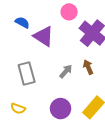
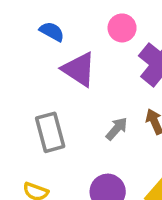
blue semicircle: (22, 23) -> (52, 32), moved

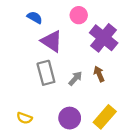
gray rectangle: (50, 132) -> (46, 73), moved

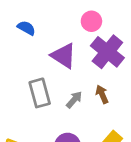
pink circle: (79, 15) -> (91, 21), moved
purple triangle: (52, 41) -> (64, 56), moved

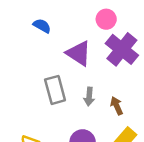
brown arrow: (102, 94) -> (117, 106), moved
gray arrow: (74, 100) -> (89, 97), turned 144

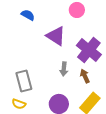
purple cross: (122, 49) -> (89, 50), moved
gray rectangle: (55, 90) -> (24, 81), moved

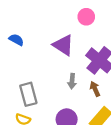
blue semicircle: (28, 15) -> (16, 40), moved

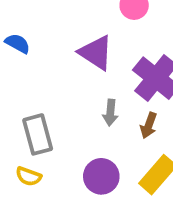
brown arrow: (95, 89) -> (149, 125), turned -136

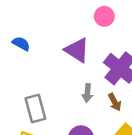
brown arrow: (149, 125) -> (115, 102), turned -48

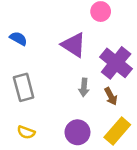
gray rectangle: (35, 109) -> (24, 87), moved

